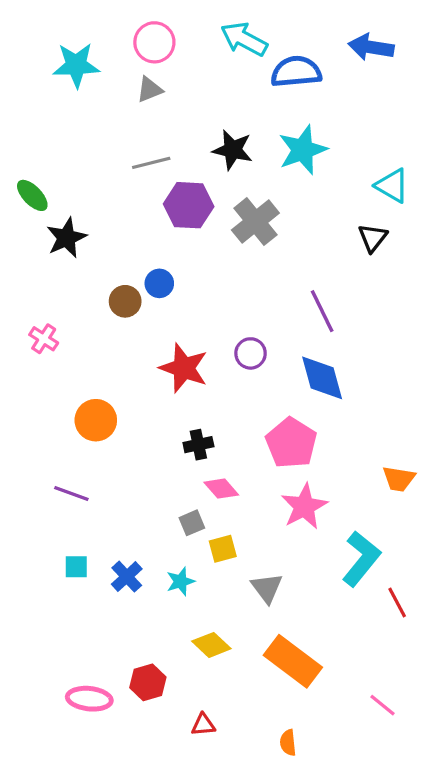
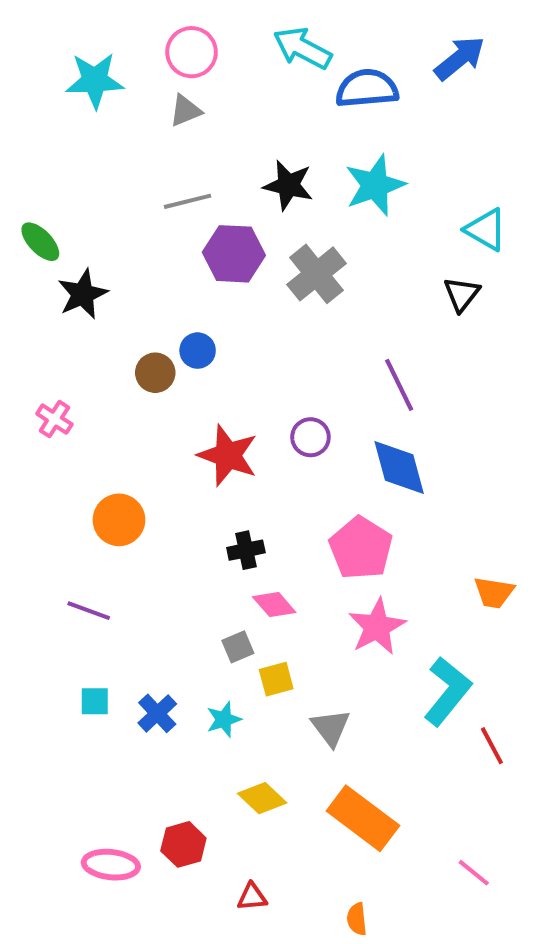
blue arrow: (371, 47) -> (460, 58), turned 132

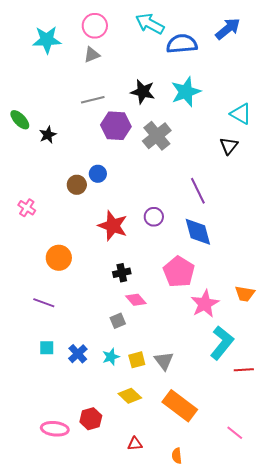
black star: (83, 294) -> (48, 135), moved, size x0.7
pink star: (377, 627) -> (205, 304), moved
yellow square: (276, 679) -> (137, 360), moved
red line: (492, 746) -> (244, 370), turned -66
red triangle: (252, 897) -> (135, 444), moved

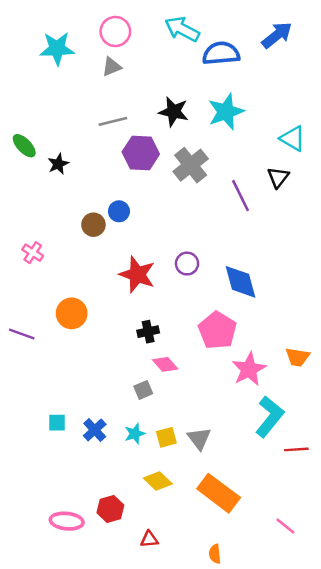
purple line: (198, 191) -> (240, 196), moved
purple line: (44, 303) -> (22, 334), moved
red triangle: (135, 444) -> (149, 539), moved

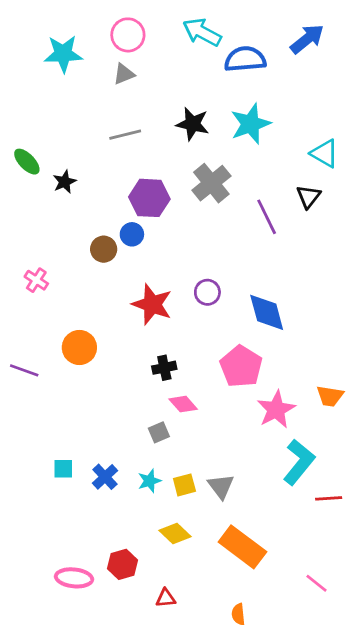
purple hexagon: (141, 153) -> (149, 198), moved

